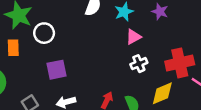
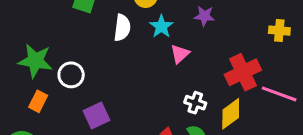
orange rectangle: (13, 48) -> (38, 101), turned 42
white cross: (139, 64) -> (195, 103), moved, turned -35

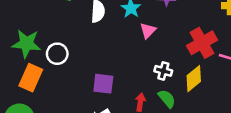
orange rectangle: (38, 101) -> (31, 78), size x1.5
purple square: (96, 115) -> (103, 84), moved, turned 35

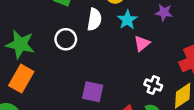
white circle: (57, 54) -> (66, 39), moved

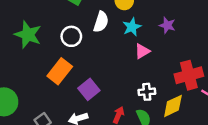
orange rectangle: (21, 79) -> (60, 71), moved
white cross: (153, 85) -> (147, 92), turned -35
purple square: (93, 92) -> (89, 89), turned 30

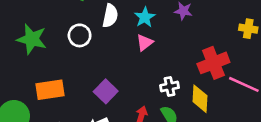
pink triangle: (142, 51) -> (145, 43), moved
orange rectangle: (60, 71) -> (50, 90), moved, turned 50
yellow diamond: (173, 106) -> (200, 99), turned -55

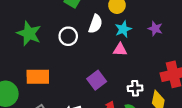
pink triangle: (145, 43) -> (120, 50), turned 32
purple square: (106, 91) -> (97, 80), moved

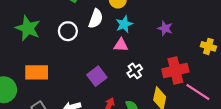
purple star: (155, 29) -> (165, 28), moved
white cross: (135, 88) -> (135, 71), moved, turned -32

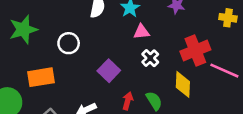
green star: (28, 28) -> (23, 29), turned -30
white circle: (68, 31) -> (69, 43), moved
pink triangle: (121, 45) -> (141, 32), moved

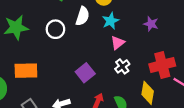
pink triangle: (141, 32) -> (118, 43), turned -40
white circle: (69, 43) -> (55, 29), moved

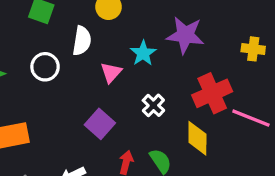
cyan star: (111, 21) -> (143, 53), moved
purple star: (151, 24) -> (185, 35), size x1.6
pink triangle: (118, 43) -> (111, 72), moved

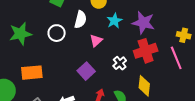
cyan star: (143, 53) -> (114, 21), moved
red cross: (212, 93) -> (146, 51), moved
pink line: (251, 118) -> (176, 58), moved, turned 40

